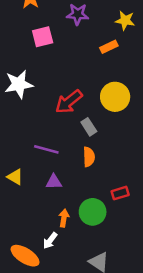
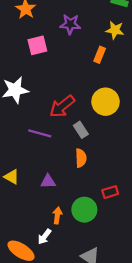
orange rectangle: (109, 47) -> (100, 55), turned -42
purple line: (46, 149) -> (40, 133), moved

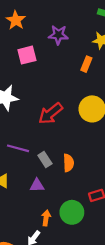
gray rectangle: (81, 130) -> (45, 160), moved
purple line: (40, 133) -> (18, 148), moved

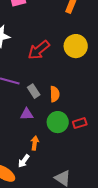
green circle: (72, 212) -> (58, 122), moved

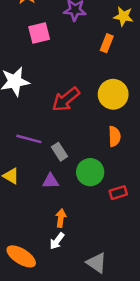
orange semicircle: (55, 94) -> (114, 136), moved
green circle: (58, 122) -> (90, 172), moved
white arrow: (24, 161) -> (57, 241), moved

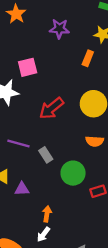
pink square: (39, 33) -> (28, 67), moved
orange semicircle: (114, 136) -> (95, 141), turned 96
purple triangle: (51, 181) -> (22, 189), moved

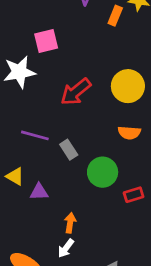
orange rectangle: (88, 58) -> (115, 16), moved

